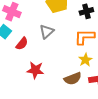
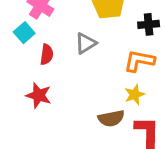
red semicircle: (22, 44) -> (47, 54), turned -40
red star: (35, 70) -> (39, 95), moved

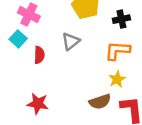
red star: (39, 95) -> (38, 104), moved

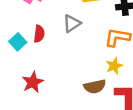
cyan square: (18, 39) -> (18, 42), moved
red star: (38, 104) -> (33, 82), turned 30

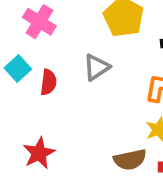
cyan square: (18, 42) -> (18, 68), moved

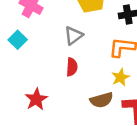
red semicircle: (48, 82) -> (72, 67), moved

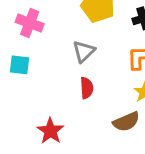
cyan square: (18, 40) -> (19, 65), turned -30

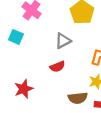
red semicircle: (87, 88) -> (57, 67), turned 56

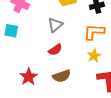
brown semicircle: (78, 98) -> (62, 76), moved

